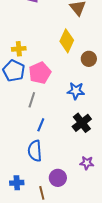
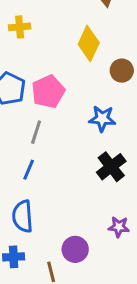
yellow cross: (19, 49) -> (20, 27), moved
blue line: (41, 125) -> (29, 170), moved
blue semicircle: (35, 151) -> (23, 216), moved

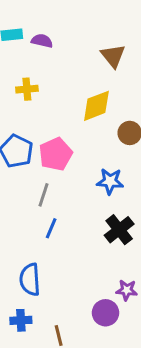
yellow diamond: (89, 43) -> (96, 106), turned 44
blue line: (29, 170) -> (51, 228), moved
purple circle: (75, 249) -> (105, 313), moved

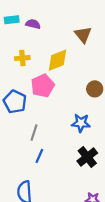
yellow diamond: (96, 106) -> (57, 60), moved
pink pentagon: (56, 154) -> (43, 86), moved

